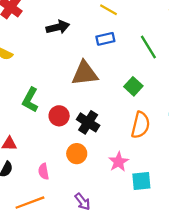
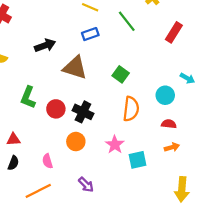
black arrow: (58, 27) -> (45, 45), moved
green line: (148, 47) -> (127, 21), moved
brown triangle: (85, 73) -> (75, 68), turned 30

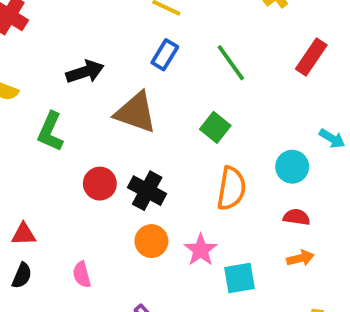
green line: (127, 21) -> (231, 63), moved
blue rectangle: (90, 34) -> (165, 55), turned -42
green L-shape: (28, 97) -> (50, 132), moved
orange circle: (76, 142) -> (151, 241), moved

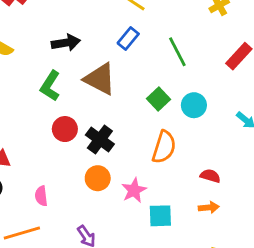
green L-shape: (50, 132) -> (50, 86), moved
cyan circle: (292, 167) -> (194, 105), moved

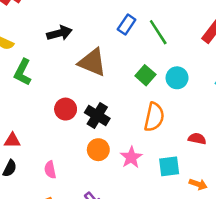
blue rectangle: (128, 38) -> (127, 24), moved
green L-shape: (50, 86) -> (23, 72), moved
orange arrow: (209, 207) -> (198, 184), moved, turned 30
cyan square: (160, 216) -> (169, 166), moved

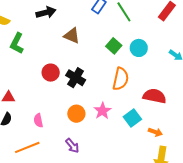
brown triangle: (92, 62) -> (72, 36), size x0.7
red semicircle: (197, 139) -> (154, 96), size x1.6
orange circle: (98, 150) -> (76, 114), moved
cyan square: (169, 166) -> (132, 118), turned -30

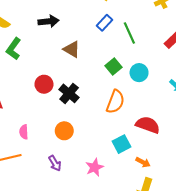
pink star: (102, 111) -> (95, 167), moved

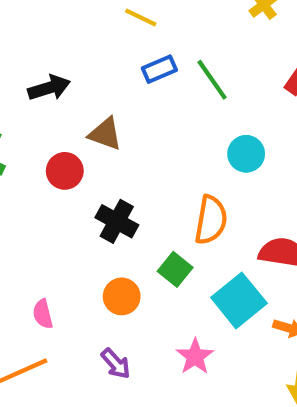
blue rectangle: (104, 23) -> (159, 69), turned 35
green square: (114, 66) -> (175, 269), moved
red circle: (44, 84) -> (65, 171), moved
cyan square: (121, 144) -> (239, 300), size x1.4

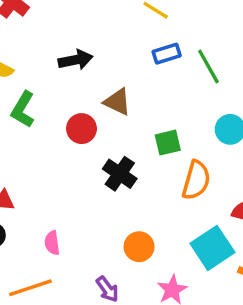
green square: (175, 269) -> (168, 143), moved, turned 32
orange circle: (122, 296) -> (139, 247), moved

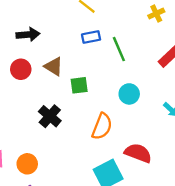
red circle: (82, 129) -> (21, 69), moved
green square: (168, 143) -> (79, 85), moved
orange circle: (139, 247) -> (27, 164), moved

